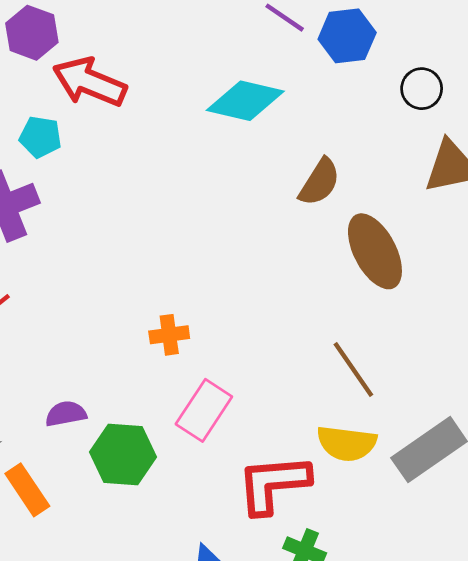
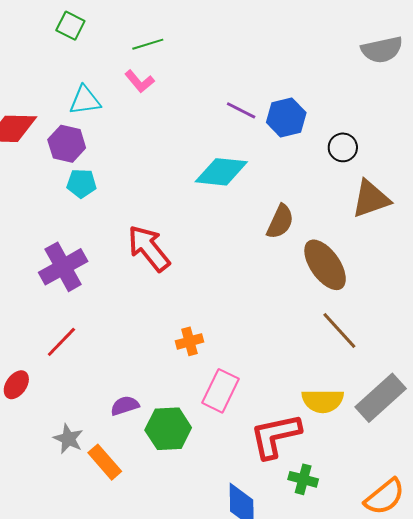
red arrow: (89, 82) -> (149, 248), moved, turned 36
cyan pentagon: (40, 137) -> (81, 183), moved
brown line: (353, 369) -> (339, 331), moved

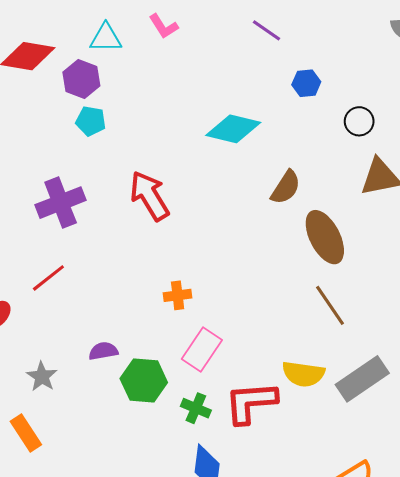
purple line: (241, 110) -> (267, 30), moved
blue hexagon: (286, 118) -> (306, 83), size x0.7
orange rectangle: (105, 462) -> (26, 433), moved
green cross: (303, 479) -> (196, 408), moved

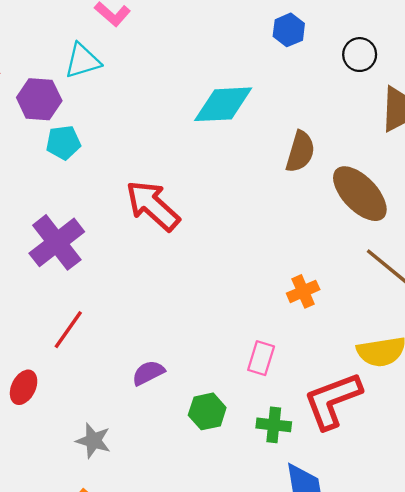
cyan triangle: (106, 38) -> (82, 61), moved
orange cross: (178, 295) -> (303, 291), moved
pink rectangle: (202, 349) -> (261, 358), size x0.7
purple semicircle: (103, 351) -> (148, 373), moved
green hexagon: (144, 380) -> (207, 411), size x0.7

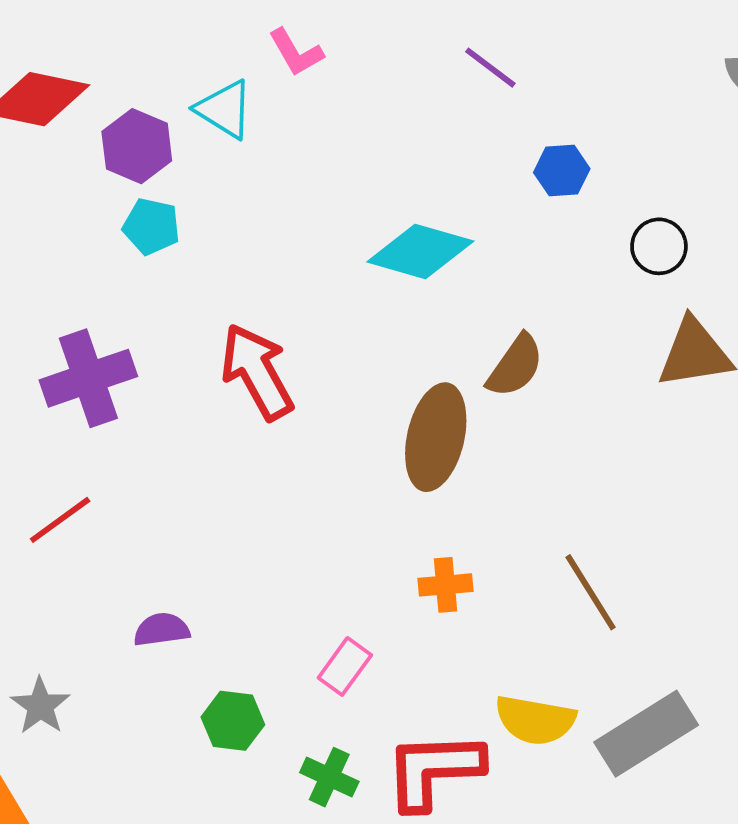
cyan triangle: (82, 61) -> (224, 109), turned 30
brown ellipse: (360, 194) -> (436, 437), moved, turned 38

